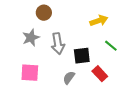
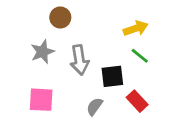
green line: (111, 46) -> (140, 56), moved

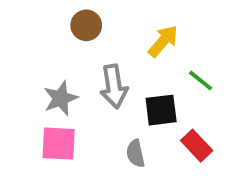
yellow arrow: (136, 28) -> (163, 41), moved, turned -30
gray star: (42, 52) -> (61, 98), moved
gray semicircle: (95, 107) -> (135, 153), turned -48

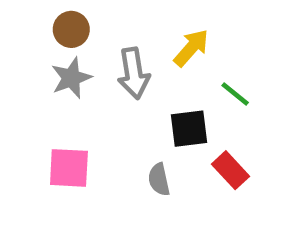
brown circle: (86, 25) -> (71, 29), moved
gray arrow: (114, 86) -> (134, 73), moved
gray star: (61, 98) -> (71, 78), moved

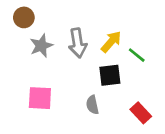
brown circle: (71, 29) -> (24, 17), moved
yellow arrow: (191, 48) -> (111, 42), moved
red rectangle: (231, 170) -> (141, 113), moved

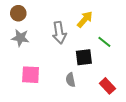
yellow arrow: (111, 42) -> (85, 19), moved
gray star: (41, 46) -> (20, 38), moved, turned 30

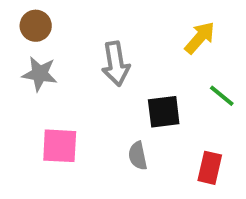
yellow arrow: (85, 19) -> (200, 38), moved
green line: (104, 42) -> (222, 96), moved
red rectangle: (107, 86) -> (210, 168), turned 56

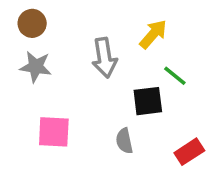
yellow arrow: (200, 38) -> (153, 34), moved
green line: (222, 96) -> (175, 76), moved
red rectangle: (210, 168) -> (189, 152), turned 44

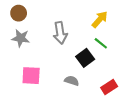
yellow arrow: (153, 34) -> (100, 19), moved
black square: (148, 101) -> (85, 58), turned -30
gray semicircle: (124, 141) -> (72, 81), turned 120

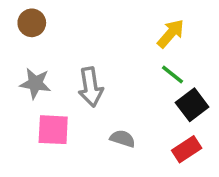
gray arrow: (60, 33) -> (91, 87), moved
gray star: (21, 38) -> (35, 83), moved
black square: (85, 58) -> (192, 105), moved

